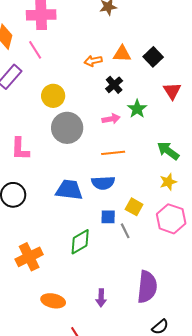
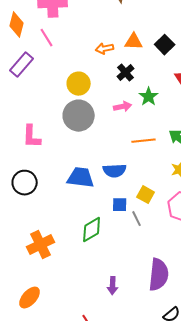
yellow circle: (53, 96) -> (79, 84), moved
orange line: (113, 153) -> (144, 141), moved
orange ellipse: (53, 301) -> (30, 298), moved, turned -60

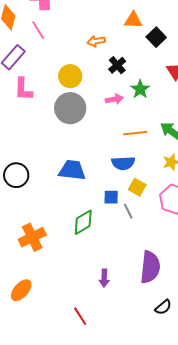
orange triangle: (134, 42) -> (133, 20), moved
pink L-shape: (32, 137) -> (23, 89), moved
blue semicircle: (115, 171) -> (123, 163), moved

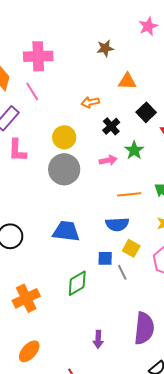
black square: (156, 37) -> (146, 112), moved
orange ellipse: (21, 290) -> (29, 351), moved

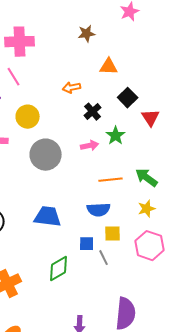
yellow circle: (64, 137) -> (28, 117), moved
yellow square: (131, 248) -> (113, 234), turned -30

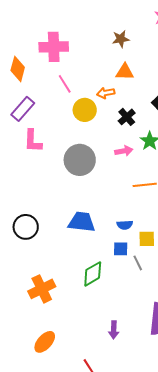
orange triangle: (109, 67) -> (125, 72), moved
pink line: (14, 77) -> (65, 84), moved
yellow circle: (28, 117) -> (85, 110), moved
blue semicircle: (99, 210) -> (125, 225), moved, size x0.7

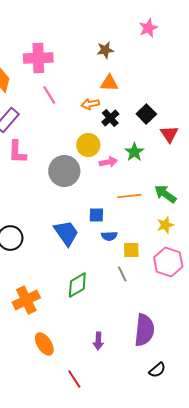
yellow circle: (85, 110) -> (88, 145), moved
black cross: (127, 117) -> (110, 118), moved
blue trapezoid: (82, 222) -> (66, 233), turned 48
blue square: (121, 249) -> (96, 215), moved
orange ellipse: (45, 342) -> (44, 344), moved, turned -75

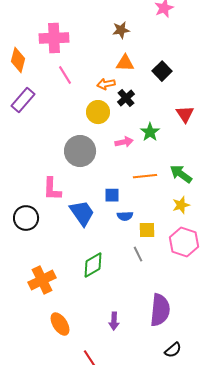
black square: (146, 114) -> (162, 71), moved
yellow circle: (88, 145) -> (98, 112), moved
pink L-shape: (17, 152) -> (52, 189), moved

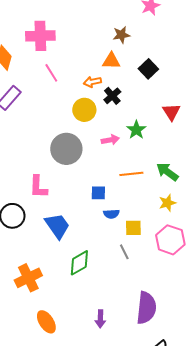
brown star: (121, 30) -> (121, 35), moved
blue trapezoid: (82, 213) -> (57, 226), moved

